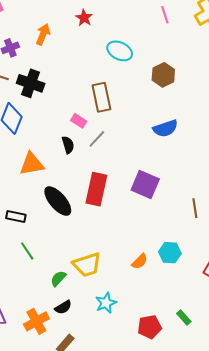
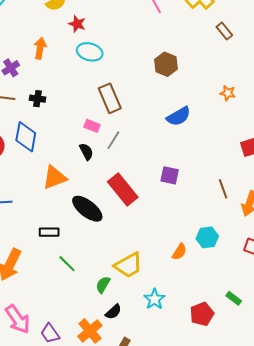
cyan ellipse: (120, 51) -> (90, 52), moved
black cross: (31, 83) -> (38, 99), size x0.6
purple square: (145, 185) -> (170, 175), size x0.7
red rectangle: (96, 189) -> (123, 190), turned -40

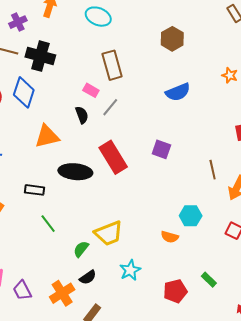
black cross: (38, 99) -> (40, 56), size x1.8
black ellipse: (87, 209) -> (75, 172), turned -40
orange semicircle: (179, 252) -> (170, 237), moved, turned 66

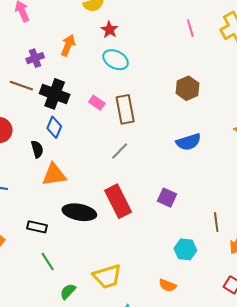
pink rectangle: (91, 90) -> (97, 103), moved
blue diamond: (24, 92) -> (54, 127), moved, size x0.7
black semicircle: (82, 115) -> (37, 149), moved
cyan hexagon: (191, 216) -> (185, 249), moved
green semicircle: (81, 249) -> (68, 291), moved

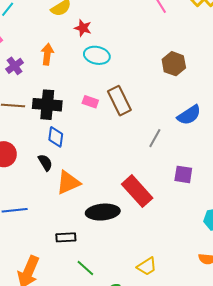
purple cross: (35, 58) -> (15, 66), moved
gray line: (120, 151) -> (155, 138), moved
yellow trapezoid: (107, 276) -> (147, 266), size x0.7

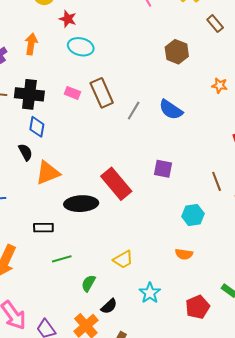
brown hexagon: (174, 64) -> (177, 52), moved
blue semicircle: (189, 115) -> (171, 110), turned 65
gray line: (155, 138) -> (134, 111), moved
green line: (85, 268) -> (62, 259), turned -60

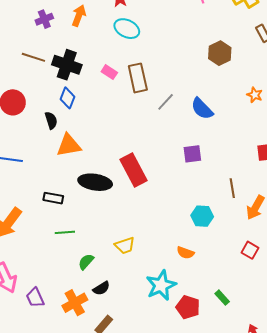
purple square: (163, 169) -> (192, 154), moved, turned -30
cyan star: (150, 293) -> (161, 285), moved, size x1.4
red pentagon: (198, 307) -> (188, 307), turned 30

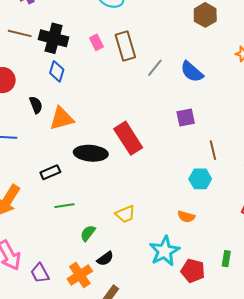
pink rectangle: (109, 72) -> (96, 42), turned 35
black semicircle: (51, 120) -> (36, 105), moved
brown line: (232, 188) -> (213, 150), moved
black rectangle: (53, 198) -> (50, 172), turned -30
green rectangle: (222, 298) -> (226, 259), turned 56

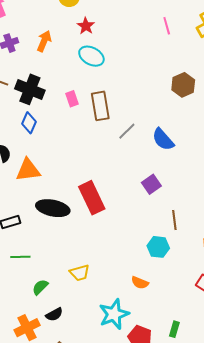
purple square: (186, 118) -> (151, 184), turned -30

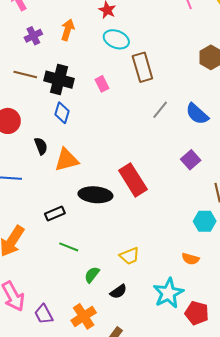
brown rectangle: (100, 106) -> (142, 67), moved
green line: (20, 257) -> (69, 247), turned 30
black semicircle: (54, 314) -> (118, 292), moved

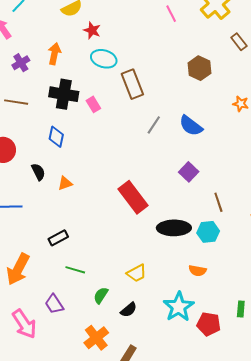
black cross: (59, 80) -> (64, 94), moved
orange triangle: (67, 160) -> (65, 183), size x0.6
black ellipse: (95, 195) -> (174, 228), moved
purple trapezoid: (44, 314) -> (54, 304), moved

